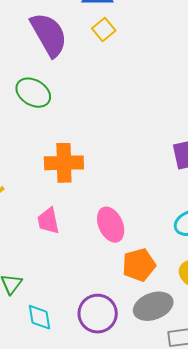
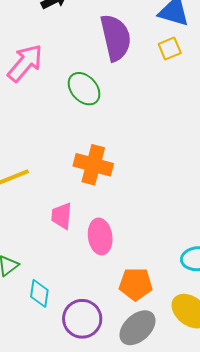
pink ellipse: (111, 225) -> (100, 236), moved
gray ellipse: (153, 306) -> (137, 328), turned -39
cyan diamond: (40, 317) -> (39, 293), moved

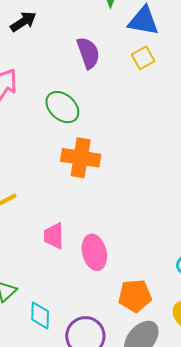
purple semicircle: (116, 38) -> (88, 53), size x0.7
orange cross: (93, 165) -> (81, 158), moved

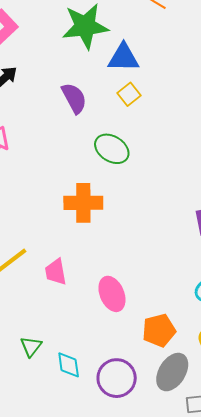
green ellipse: (62, 107) -> (112, 149), moved
pink trapezoid: (54, 236) -> (56, 272), moved

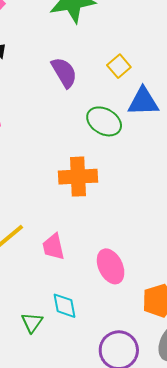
blue triangle: (123, 58) -> (143, 102), moved
cyan diamond: (69, 365) -> (65, 306), moved

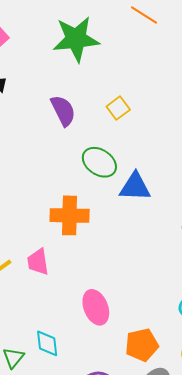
blue triangle: (143, 102) -> (135, 187), moved
pink trapezoid: (53, 247) -> (38, 262), moved

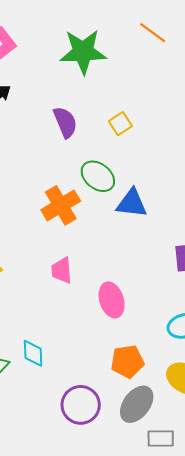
orange cross: (70, 215) -> (61, 205), moved, turned -36
pink trapezoid: (38, 262) -> (62, 270), moved
pink ellipse: (96, 307) -> (112, 300), moved

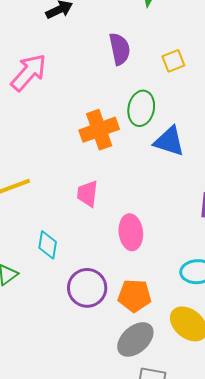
green ellipse: (98, 176) -> (141, 108), turned 52
cyan diamond: (33, 353) -> (48, 245), moved
purple circle: (81, 405) -> (87, 288), moved

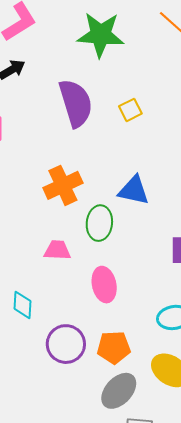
purple semicircle: (120, 49) -> (76, 103), size x1.5
green ellipse: (141, 108) -> (99, 223), moved
pink trapezoid: (88, 194) -> (57, 250), turned 92

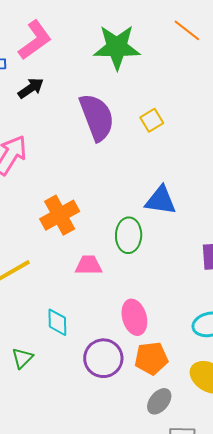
orange cross: (63, 185) -> (60, 215), moved
pink ellipse: (104, 285) -> (134, 317), moved
gray ellipse: (119, 391) -> (159, 401), size x0.7

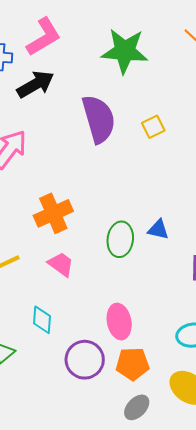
black arrow: (31, 88) -> (35, 84), size x1.4
blue triangle: (161, 200) -> (158, 230), moved, size x0.7
pink trapezoid: (88, 265) -> (61, 264), moved, turned 32

